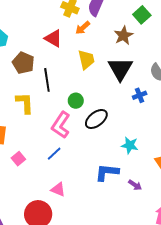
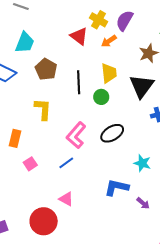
red triangle: (53, 38) -> (79, 36), moved
black line: (47, 80) -> (79, 82), moved
green circle: (76, 101) -> (101, 97), moved

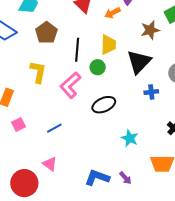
pink L-shape: (76, 135) -> (70, 85), moved
blue L-shape: (117, 187) -> (97, 178), moved

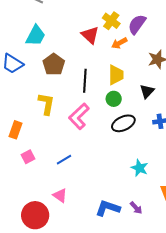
black triangle: (139, 62) -> (147, 91), size x0.6
green circle: (98, 67) -> (114, 99), moved
black ellipse: (104, 105) -> (123, 123), moved

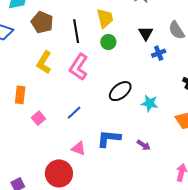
black triangle: (147, 91) -> (146, 33), moved
yellow L-shape: (46, 104) -> (44, 62), turned -145
black ellipse: (123, 123) -> (120, 91), moved
blue L-shape: (108, 208) -> (109, 138), moved
purple arrow: (136, 208) -> (144, 145), moved

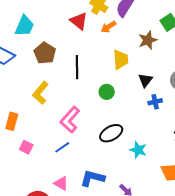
yellow trapezoid: (105, 18) -> (121, 60), moved
green circle: (108, 42) -> (107, 92), moved
pink L-shape: (79, 67) -> (70, 120), moved
pink square: (38, 118) -> (26, 147), turned -32

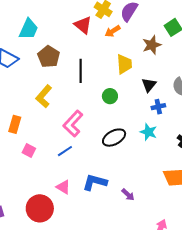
cyan star: (138, 150) -> (149, 132), moved

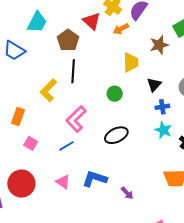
brown pentagon: (49, 57) -> (68, 40), moved
black line: (81, 71) -> (73, 71), moved
cyan star: (149, 132) -> (163, 130), moved
red circle: (40, 208) -> (21, 184), moved

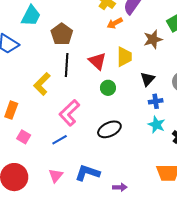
red triangle: (92, 21) -> (97, 61), moved
pink triangle: (63, 182) -> (56, 176), turned 35
purple arrow: (127, 193) -> (120, 187), turned -48

